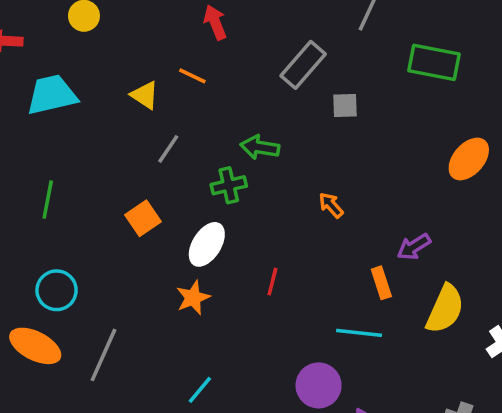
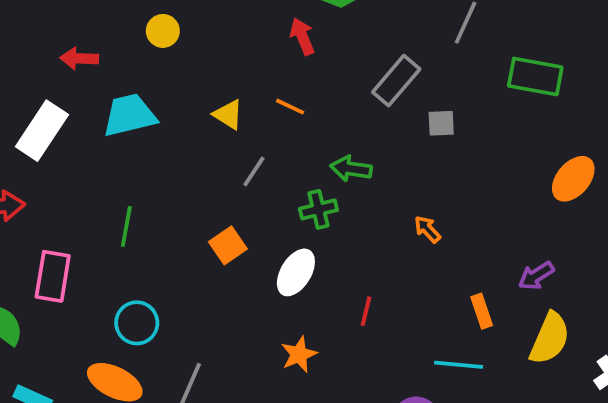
orange line: (192, 76) -> (290, 107), moved
purple arrow: (414, 247) -> (536, 276), moved
orange star: (193, 298) -> (299, 354), moved

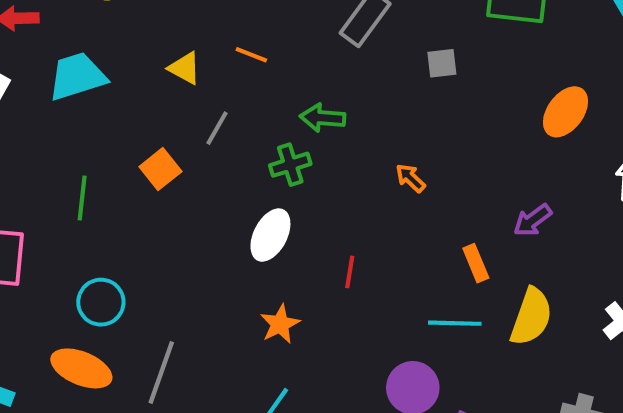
gray square: (441, 123) -> (442, 63), moved
orange square: (228, 245) -> (160, 169), moved
yellow semicircle: (550, 338) -> (531, 317), moved

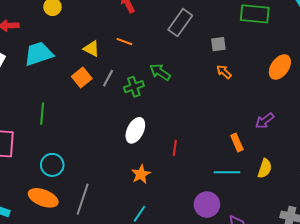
green arrow: (323, 118) -> (160, 72), turned 30
green cross: (290, 165) -> (134, 87), moved
orange square: (160, 169) -> (82, 78), moved
orange arrow: (410, 178) -> (224, 72), moved
yellow semicircle: (531, 317) -> (265, 168), size x0.7

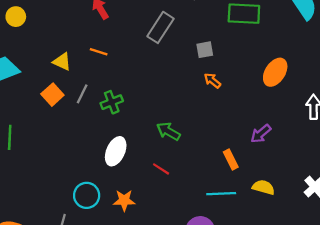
green arrow: (160, 72) -> (168, 131), moved
red line: (175, 148) -> (161, 169), turned -63
cyan circle: (52, 165) -> (87, 195), moved
yellow semicircle: (265, 168) -> (263, 187), turned -90
orange star: (141, 174) -> (124, 200), turned 30

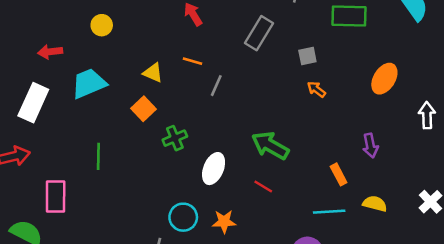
gray line: (82, 94) -> (216, 86), moved
green cross: (112, 102) -> (175, 138), moved
green arrow: (168, 131) -> (270, 146), size x1.4
purple arrow: (261, 134) -> (370, 146), turned -60

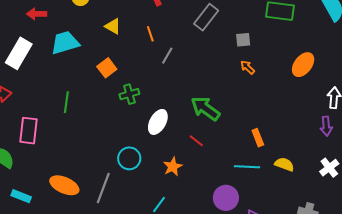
orange line: (192, 61) -> (150, 34), turned 49
yellow triangle: (153, 73) -> (113, 26), moved
purple arrow: (370, 146) -> (326, 126), moved
orange star: (224, 222) -> (173, 167), moved, turned -30

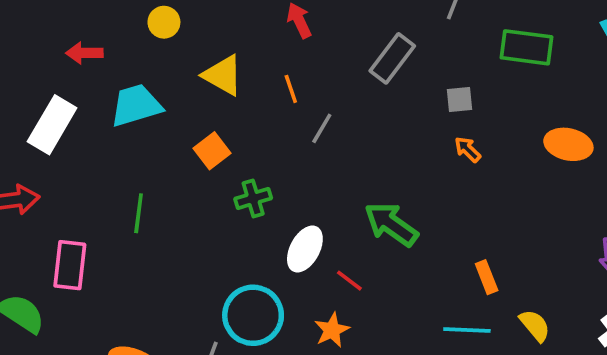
yellow triangle: (113, 26) -> (223, 75), size x1.4
orange ellipse: (303, 65) -> (568, 144), turned 65
red line: (196, 141) -> (349, 281), moved
cyan circle: (129, 158) -> (253, 315), size x1.4
yellow semicircle: (284, 164) -> (535, 325), turned 30

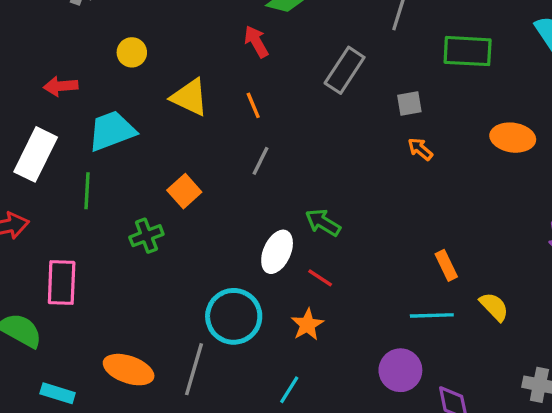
gray line: (322, 128) -> (260, 161), moved
orange square: (212, 151) -> (184, 191), moved
green cross: (253, 198) -> (146, 236), moved
green line: (139, 213) -> (87, 191), moved
green arrow: (391, 224) -> (323, 223), moved, size x0.7

